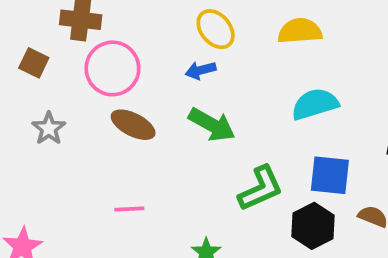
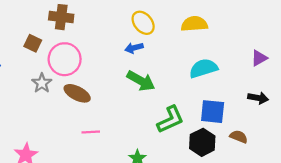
pink circle: (112, 68) -> (65, 59), moved
brown ellipse: (133, 125) -> (77, 93), moved

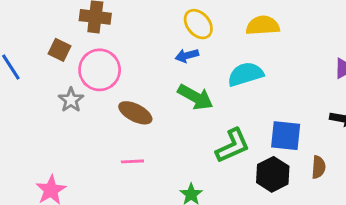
cyan semicircle: (203, 68) -> (246, 74), moved
brown ellipse: (77, 93) -> (135, 113), moved
brown semicircle: (239, 137) -> (318, 167), turned 72

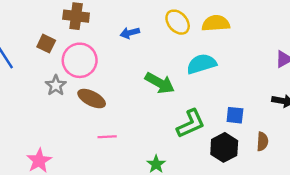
yellow ellipse: (198, 24) -> (178, 22), moved
blue arrow: (187, 56) -> (130, 33), moved
brown ellipse: (135, 113) -> (92, 99), moved
blue square: (286, 136) -> (235, 115), size x0.7

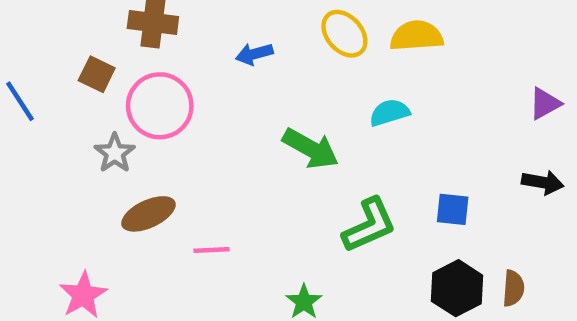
cyan semicircle: (201, 64) -> (389, 113), size x0.7
brown ellipse: (92, 99) -> (148, 214), moved, turned -52
brown semicircle: (262, 142) -> (513, 288), moved
black hexagon: (224, 147) -> (457, 288), moved

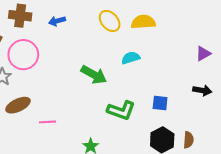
blue arrow: (254, 54) -> (57, 21), moved
green L-shape: (369, 225) -> (121, 110), turned 44

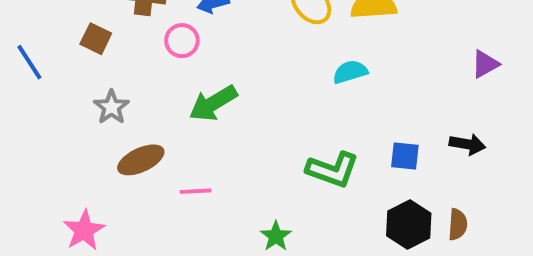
pink circle: (23, 55) -> (182, 41), moved, size x0.6
green arrow: (94, 75) -> (213, 103), moved, turned 120
black arrow: (202, 90) -> (467, 144), moved

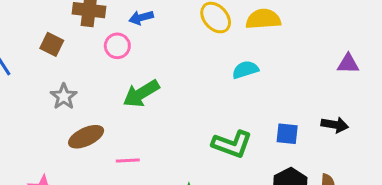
purple triangle: (485, 64) -> (348, 64), turned 30

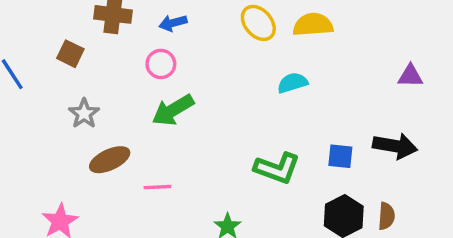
pink circle: (117, 46) -> (161, 64), moved
black arrow: (335, 125) -> (395, 146), size x1.4

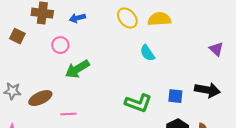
pink circle: (161, 64) -> (60, 45), moved
purple triangle: (410, 76) -> (216, 49), turned 42
cyan semicircle: (292, 83) -> (147, 53), turned -108
gray star: (84, 114) -> (12, 91), moved, turned -30

